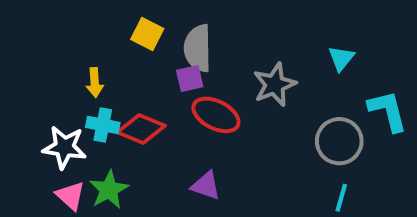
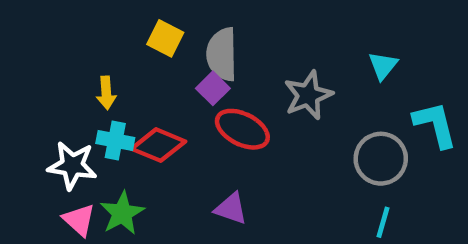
purple square: (190, 79) -> (213, 88), turned -32

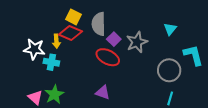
purple square: (213, 88) -> (114, 39), moved
yellow arrow: (106, 93) -> (56, 41), moved
red diamond: (158, 145) -> (70, 33), moved
white star: (72, 165) -> (34, 49), moved

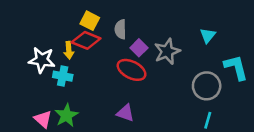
gray semicircle: (99, 24) -> (120, 29), size x0.7

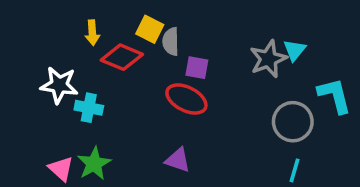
yellow square: (90, 21) -> (150, 29), moved
purple square: (139, 48) -> (197, 68), turned -35
yellow arrow: (69, 50) -> (92, 33), moved
gray star: (167, 51) -> (268, 59), moved

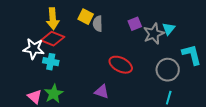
yellow arrow: (92, 33) -> (53, 19), size x1.5
red diamond: (122, 57) -> (53, 39), moved
purple square: (197, 68) -> (135, 24), moved, turned -32
red ellipse: (186, 99) -> (121, 65), moved

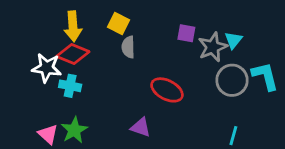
gray semicircle: (98, 24) -> (128, 47), moved
purple square: (135, 24) -> (186, 33), turned 32
gray circle: (168, 70) -> (232, 80), moved

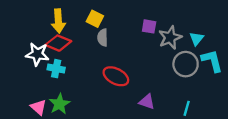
cyan triangle: (233, 40) -> (197, 39), moved
red ellipse: (167, 90) -> (116, 76), moved
purple triangle: (141, 127) -> (147, 102), moved

